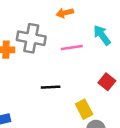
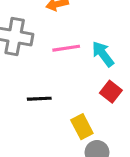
cyan arrow: (102, 35) -> (103, 54), moved

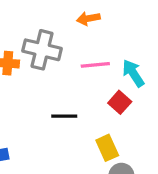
red square: (111, 92) -> (120, 102), moved

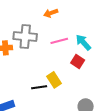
black line: (64, 116) -> (39, 87), moved
yellow rectangle: (107, 148) -> (54, 80), moved

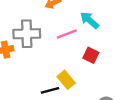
cyan arrow: (83, 42) -> (89, 20), moved

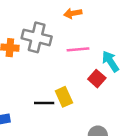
cyan arrow: (89, 20) -> (110, 61), moved

